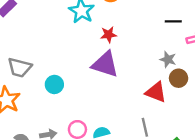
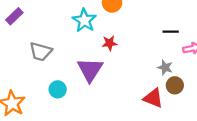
purple triangle: (105, 64) -> (90, 70), moved, turned 44
gray trapezoid: (20, 67) -> (41, 52), moved

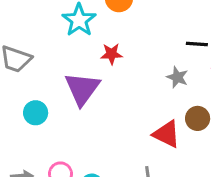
gray star: (165, 67) -> (177, 77), moved

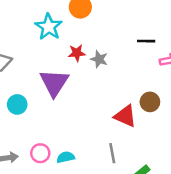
gray star: (177, 77) -> (99, 59), moved

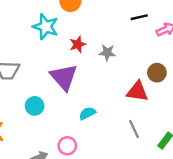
gray star: (99, 59) -> (107, 53), moved
cyan semicircle: (66, 157) -> (87, 113), moved

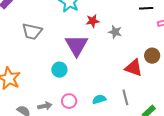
cyan circle: (35, 106) -> (59, 70), moved
cyan semicircle: (87, 113) -> (99, 99), moved

